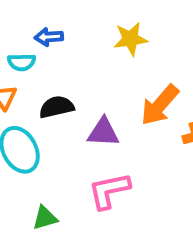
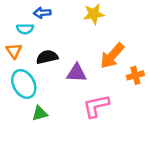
pink L-shape: (109, 191) -> (96, 106), moved
green triangle: (45, 218) -> (40, 113), moved

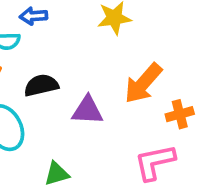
pink L-shape: (96, 106) -> (155, 162), moved
green triangle: (40, 113) -> (57, 174), moved

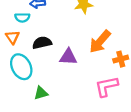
green triangle: (57, 174) -> (41, 93), moved

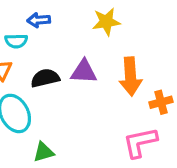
orange arrow: (100, 42) -> (130, 76), turned -45
purple triangle: (68, 57) -> (84, 72), moved

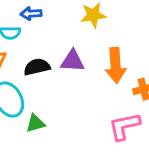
green triangle: (44, 152) -> (35, 123), moved

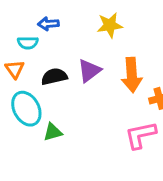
purple triangle: (72, 61) -> (89, 71), turned -40

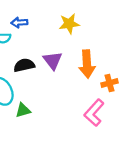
purple triangle: (89, 71) -> (53, 60), turned -30
pink L-shape: (141, 135) -> (94, 113), turned -36

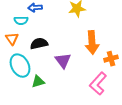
purple triangle: (53, 60) -> (63, 61), moved

